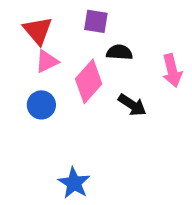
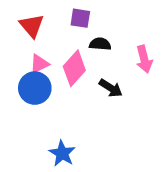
pink triangle: (47, 61) -> (39, 64), moved
blue circle: (41, 105) -> (35, 88), size x1.4

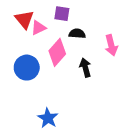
pink triangle: (39, 64) -> (38, 28), moved
black arrow: (111, 88) -> (85, 68), turned -138

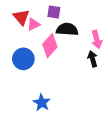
black semicircle: (77, 34) -> (67, 29), size x1.5
black arrow: (85, 68) -> (93, 59), moved

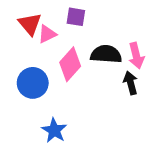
black semicircle: (67, 29) -> (106, 54), moved
blue star: (42, 103) -> (54, 130), moved

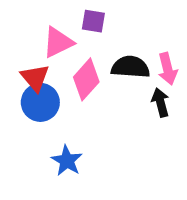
red triangle: (30, 24) -> (35, 78), moved
pink triangle: (47, 34) -> (58, 42), size x1.4

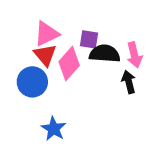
purple square: (93, 21) -> (89, 39), moved
red triangle: (35, 78) -> (45, 55), moved

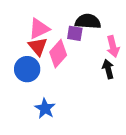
black semicircle: (105, 54) -> (88, 21), moved

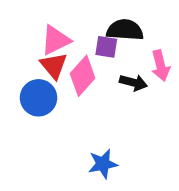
black arrow: (108, 69) -> (133, 83), moved, turned 120
blue star: (45, 108) -> (103, 164), moved, turned 30

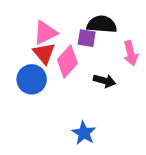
black arrow: (133, 83) -> (104, 81), moved
blue star: (103, 164) -> (84, 133), turned -30

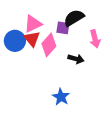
black semicircle: (102, 24) -> (74, 18), turned -35
blue circle: (32, 79) -> (15, 41), moved

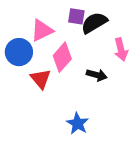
purple square: (63, 28) -> (76, 16), moved
red triangle: (32, 39) -> (41, 79), moved

